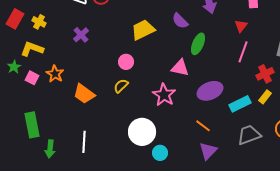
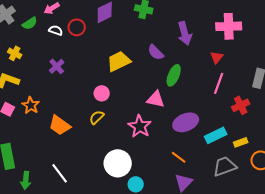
yellow rectangle: (265, 97) -> (241, 142), moved, turned 32
white line: (84, 142) -> (60, 173), turned -40

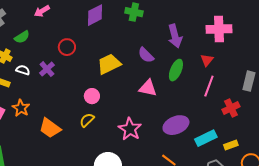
green semicircle: (30, 23) -> (22, 37), moved
red circle: (77, 27) -> (67, 47), moved
white semicircle: (56, 30) -> (23, 70), moved
green ellipse: (174, 75) -> (176, 70), moved
pink triangle: (156, 99) -> (148, 88), moved

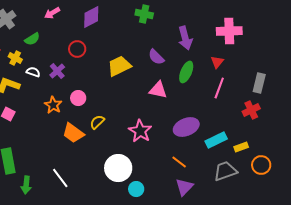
purple diamond: (95, 15) -> (91, 17), moved
pink circle: (92, 96) -> (78, 98), moved
orange star: (21, 108) -> (53, 105), moved
red cross: (231, 108) -> (251, 110), moved
orange trapezoid: (50, 128) -> (73, 133), moved

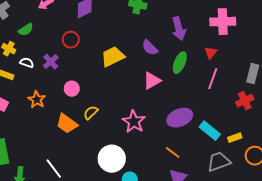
pink triangle: (158, 90) -> (152, 81), turned -42
orange star: (53, 105) -> (37, 100), moved
cyan rectangle: (216, 140) -> (210, 131), turned 65

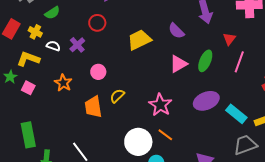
red triangle: (211, 53) -> (229, 39), moved
green ellipse: (180, 63) -> (205, 61), moved
orange trapezoid: (67, 124) -> (93, 107), turned 45
orange line: (173, 153) -> (165, 135), moved

